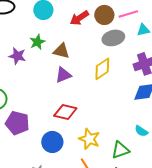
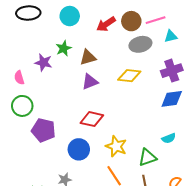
brown triangle: (61, 51) -> (88, 57), turned -30
yellow diamond: (102, 69) -> (129, 76), turned 40
cyan semicircle: (141, 131) -> (169, 138), turned -56

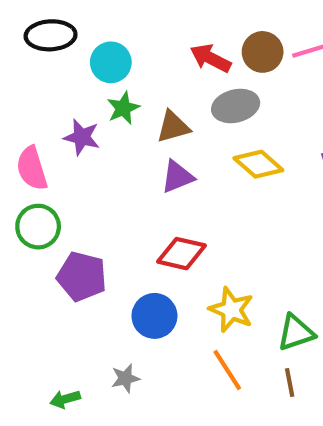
cyan circle: (70, 16) -> (111, 62), moved
red arrow: (106, 24) -> (211, 58), turned 60
gray ellipse: (140, 44) -> (236, 106), moved
yellow diamond: (129, 76) -> (258, 164), turned 35
pink semicircle: (19, 78) -> (32, 168), size x1.5

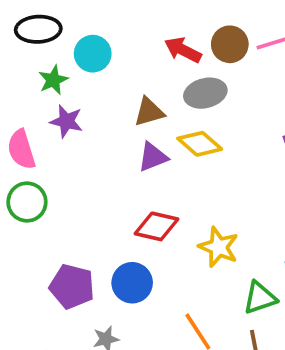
green star: (123, 108) -> (53, 80), moved
yellow diamond: (258, 164) -> (200, 144), moved
purple pentagon: (82, 276) -> (72, 286), moved
yellow star: (231, 310) -> (219, 247), moved

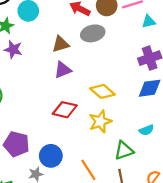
yellow diamond: (200, 144) -> (102, 91), moved
yellow star: (219, 247) -> (100, 121), turned 30
blue circle: (132, 283) -> (51, 156), moved

